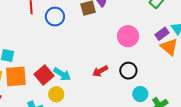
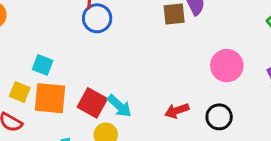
blue circle: (55, 17) -> (97, 18), moved
red square: (44, 75) -> (92, 103), turned -30

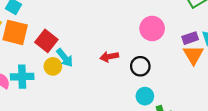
cyan arrow: (119, 106) -> (65, 58), moved

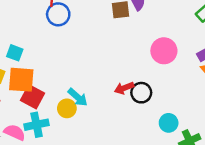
red square: (46, 41) -> (32, 97), moved
black circle: (140, 66) -> (141, 93), moved

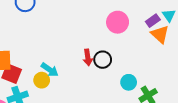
red arrow: (124, 88) -> (88, 57), turned -70

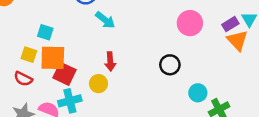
red arrow: (88, 57) -> (110, 61), moved
cyan arrow: (50, 70) -> (105, 20), moved

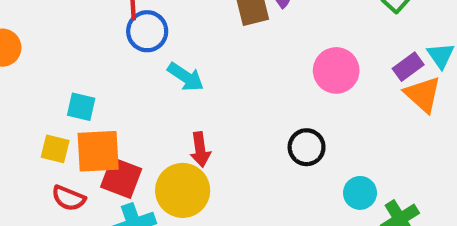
red semicircle: (23, 79) -> (69, 198), moved
yellow circle: (98, 84) -> (183, 190), size x1.6

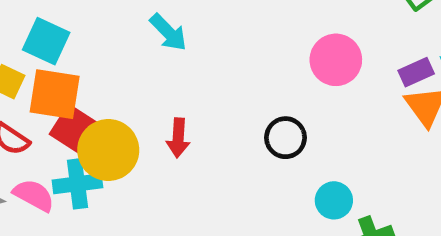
cyan square: (81, 107) -> (46, 41), size x1.4
red arrow: (200, 150) -> (178, 138), moved
yellow circle: (183, 190) -> (108, 150), moved

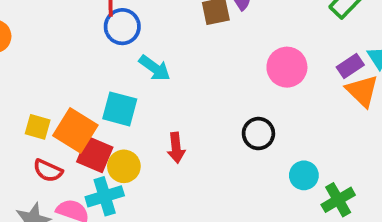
cyan square: (46, 41) -> (120, 109), moved
orange square: (55, 94) -> (75, 130), turned 33
yellow circle: (108, 150) -> (124, 166), size x0.7

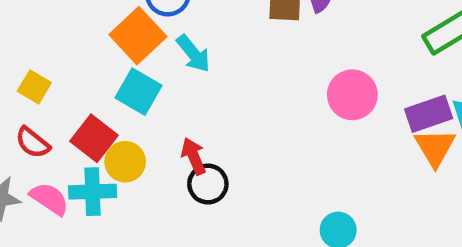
purple rectangle: (350, 66) -> (429, 114), size x1.4
orange square: (75, 130) -> (138, 36), moved
black circle: (258, 134) -> (208, 184), moved
red arrow: (176, 148) -> (194, 156), turned 148

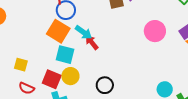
red arrow: (194, 156) -> (92, 42), moved
yellow circle: (125, 162) -> (70, 76), moved

